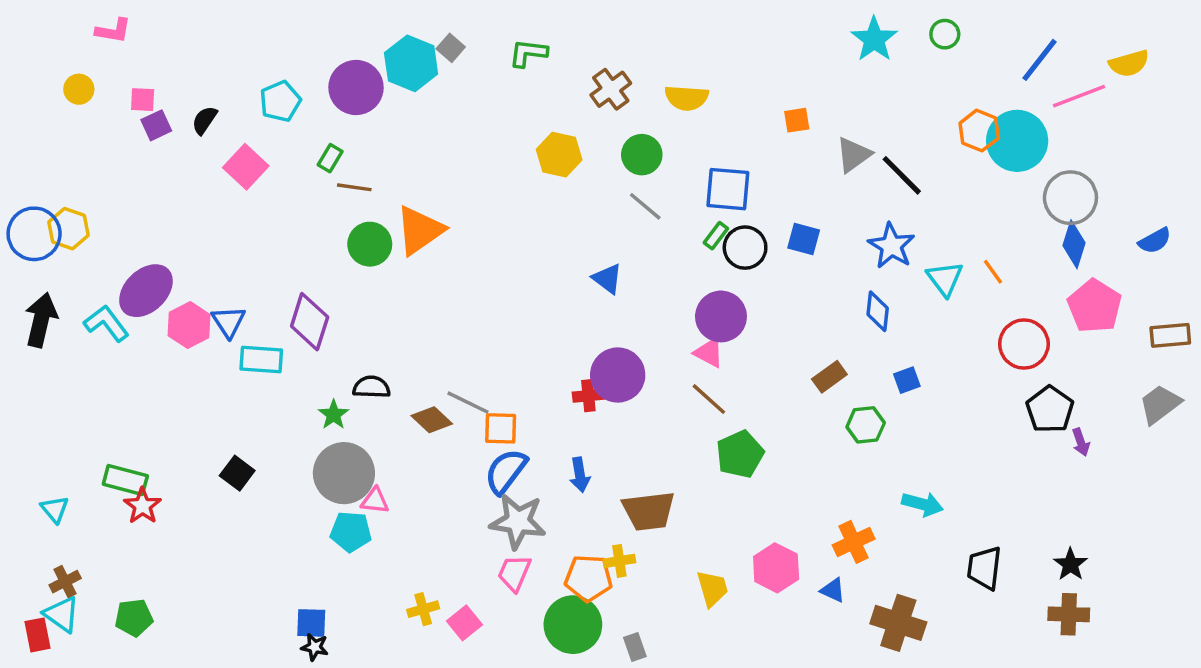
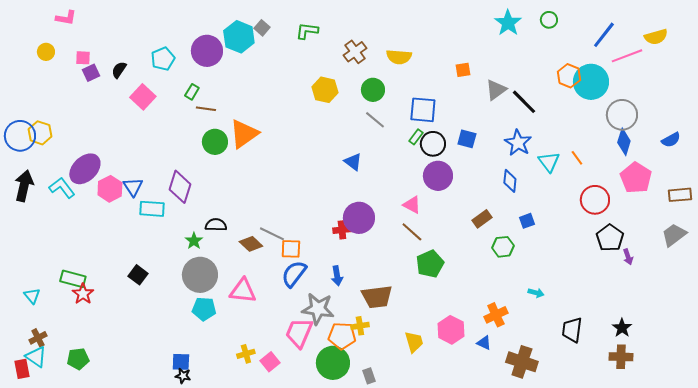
purple circle: (721, 316) -> (438, 176), moved
pink triangle: (375, 501) -> (243, 291), moved, size x1.6
cyan arrow: (922, 504) -> (536, 293), size x0.7
gray star: (518, 521) -> (318, 309), moved
pink trapezoid: (514, 573) -> (299, 333), size x1.4

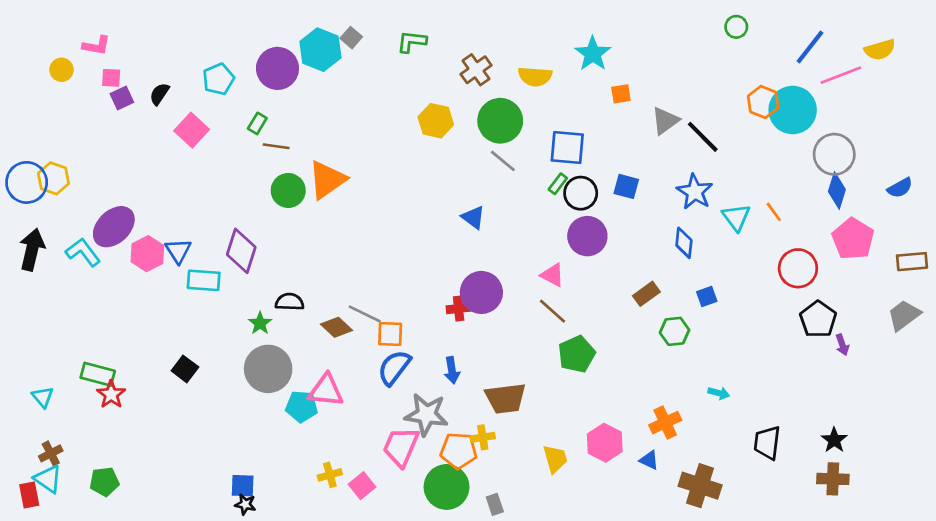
pink L-shape: (66, 18) -> (96, 46), moved
cyan star: (508, 23) -> (593, 54), moved
green circle: (373, 90) -> (500, 121), size x1.4
cyan pentagon: (204, 309) -> (302, 406), moved

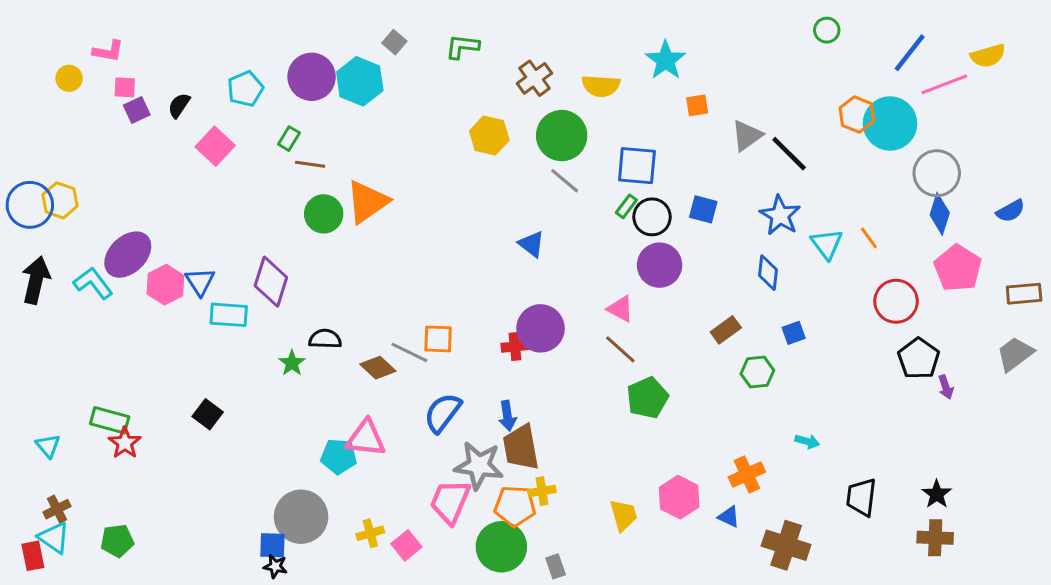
cyan hexagon: (320, 50) -> (360, 81), moved
orange square: (390, 334) -> (438, 339), moved
gray circle: (268, 369) -> (301, 517), moved
brown trapezoid: (506, 398) -> (521, 447), moved, turned 87

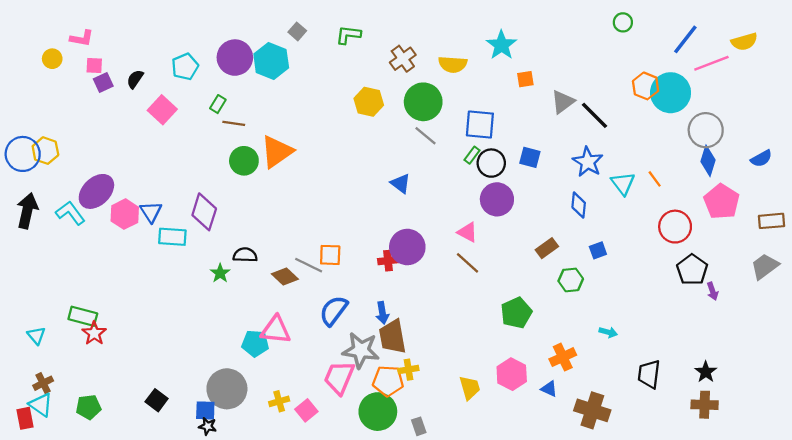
green pentagon: (647, 398) -> (516, 313), moved
black square: (208, 414) -> (157, 400), moved

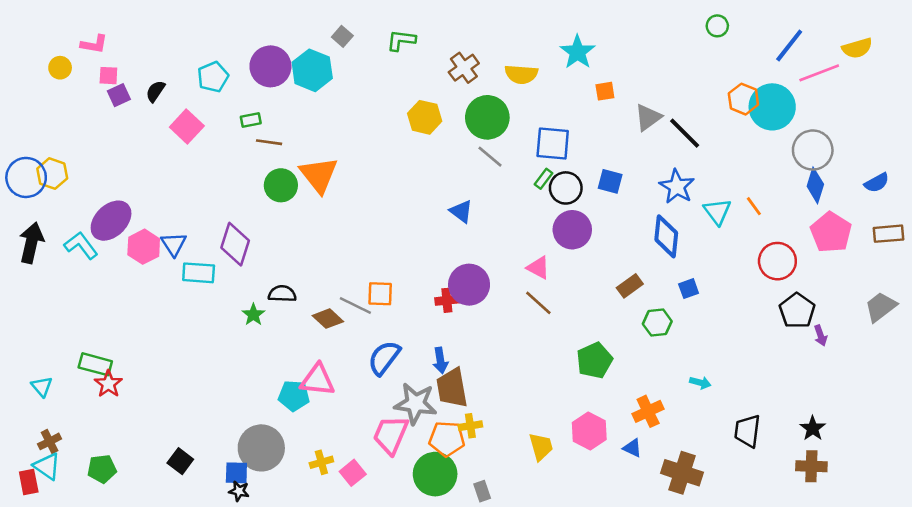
green rectangle: (218, 104) -> (251, 120), turned 48
orange triangle: (277, 152) -> (319, 175), turned -33
blue diamond: (579, 205) -> (666, 236), size x1.4
brown rectangle: (772, 221) -> (888, 234), moved

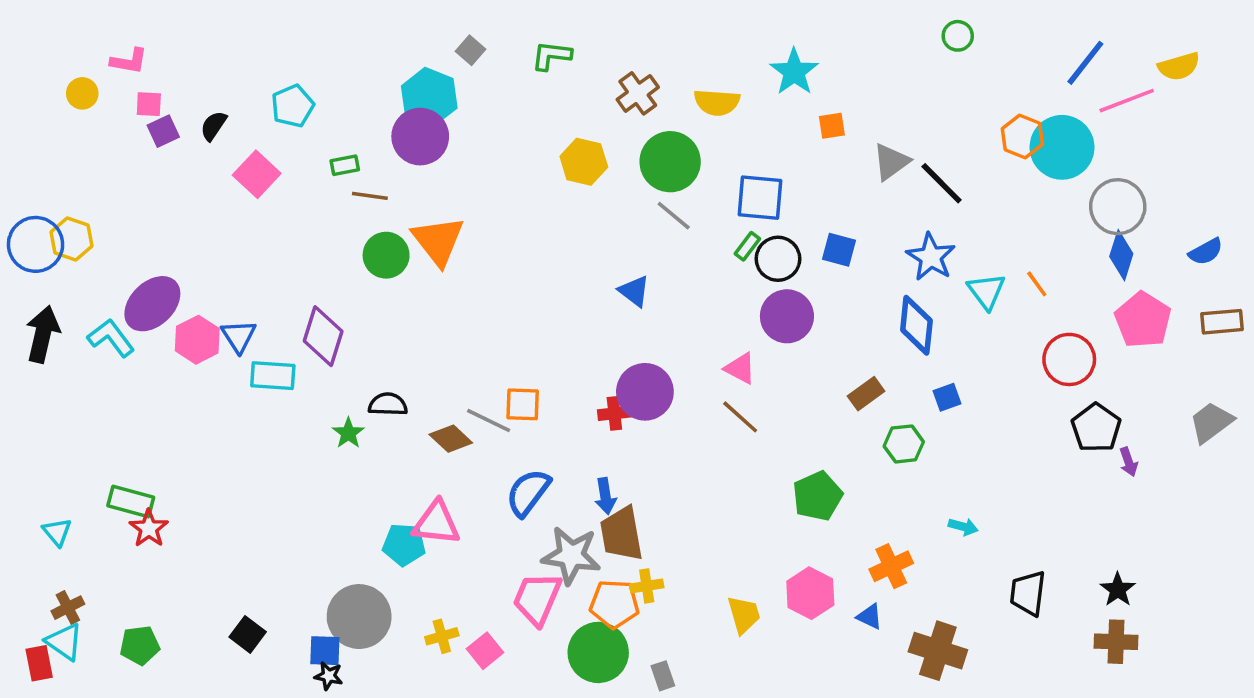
green circle: (717, 26) -> (958, 36), moved
purple circle: (270, 66) -> (420, 137), moved

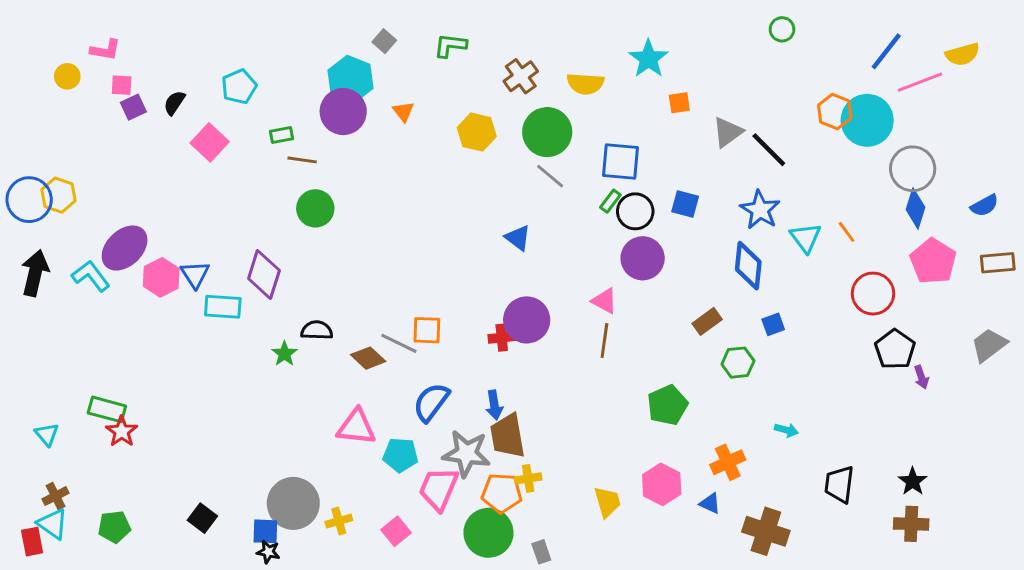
orange triangle: (438, 241) -> (403, 112), moved, size x0.5
brown line: (740, 417) -> (604, 340), turned 56
cyan pentagon: (404, 545) -> (400, 455), moved
yellow cross: (442, 636) -> (339, 521), moved

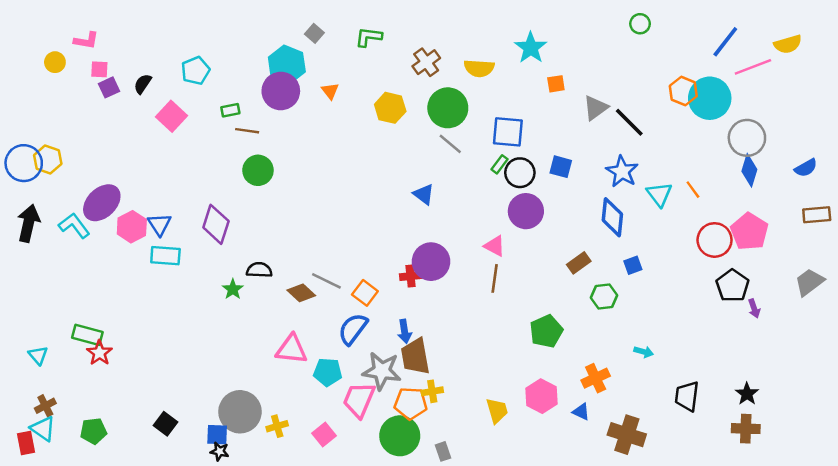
pink pentagon: (933, 261) -> (749, 232), moved
cyan rectangle: (223, 307) -> (165, 256), moved
orange square: (427, 330) -> (365, 293), moved, turned 35

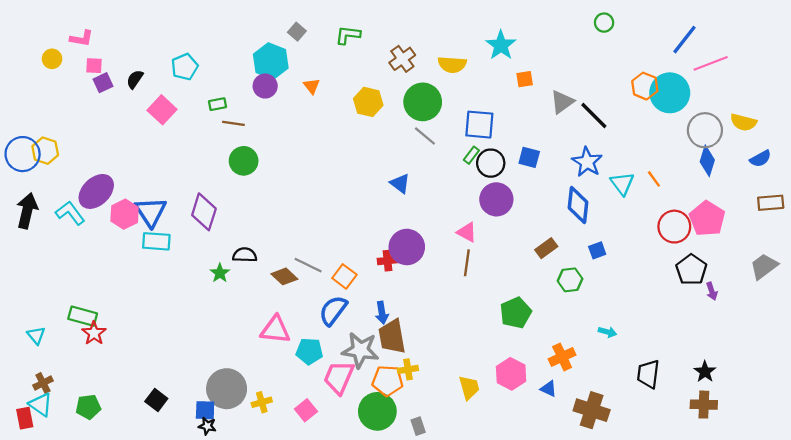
yellow semicircle: (788, 44) -> (743, 122), moved, turned 30
purple circle: (281, 91) -> (265, 86), size x0.7
blue triangle: (159, 224) -> (151, 212), size x1.4

